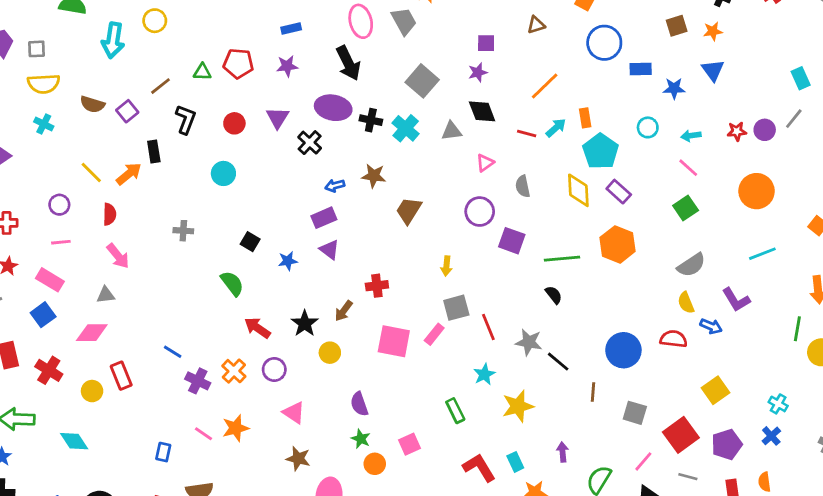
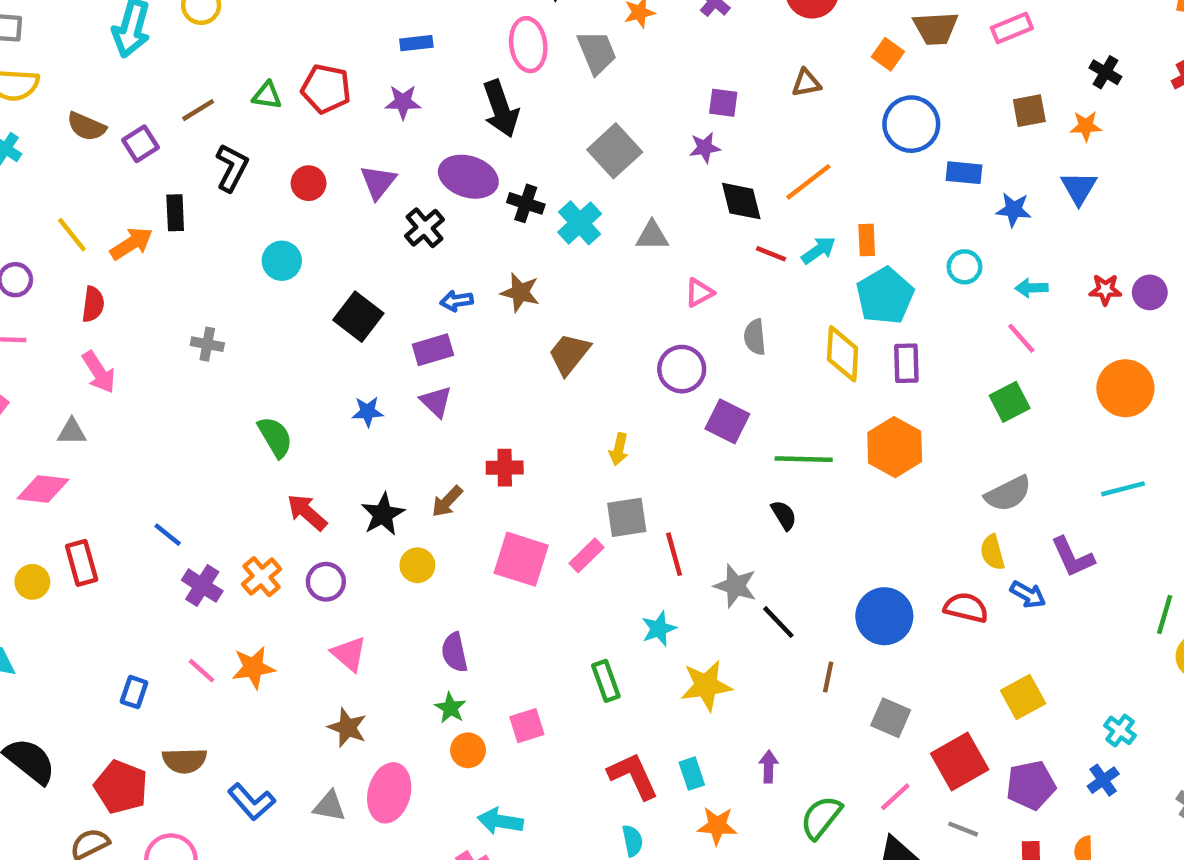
black diamond: (482, 111) -> (741, 201), moved
purple rectangle: (619, 192) -> (906, 363), turned 40
black square: (250, 242) -> (358, 317), moved, size x1.5

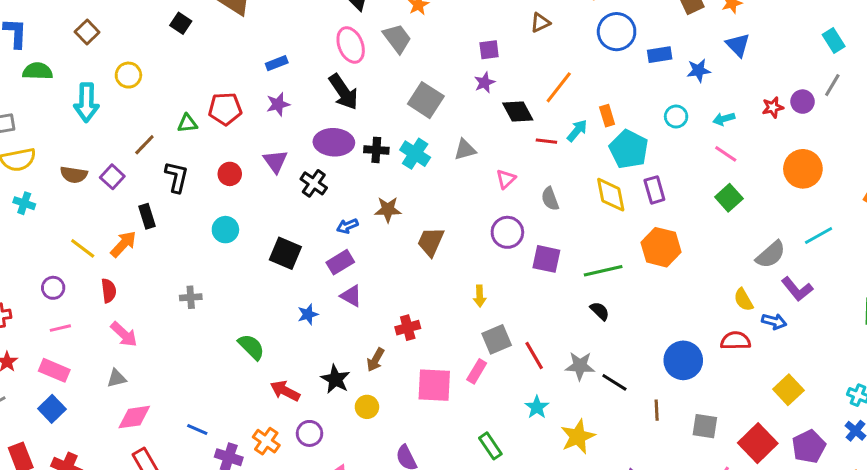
pink diamond: (43, 489) -> (134, 417), moved
gray semicircle: (1008, 494) -> (771, 255), moved
green rectangle: (606, 681) -> (490, 446), moved

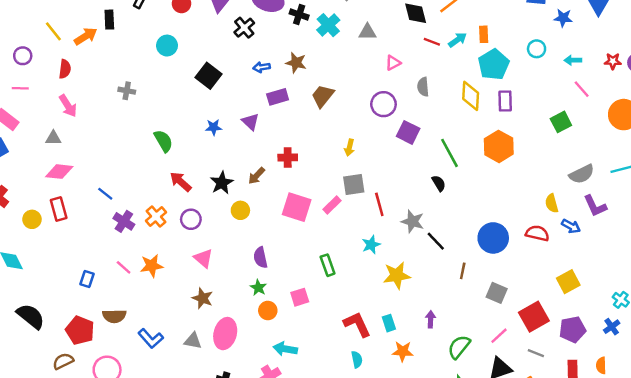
pink line: (726, 154) -> (582, 89), moved
purple rectangle: (340, 262) -> (278, 97), moved
green line: (603, 271) -> (450, 153), turned 60

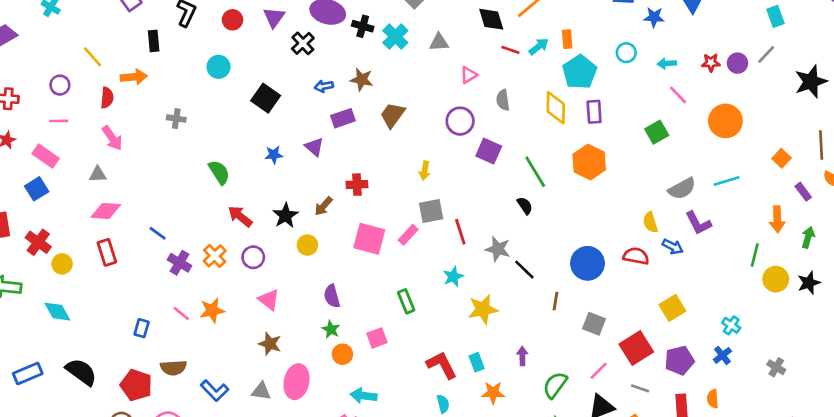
orange arrow: (86, 36) -> (134, 77), moved, turned 30
yellow circle: (32, 219) -> (62, 264), moved

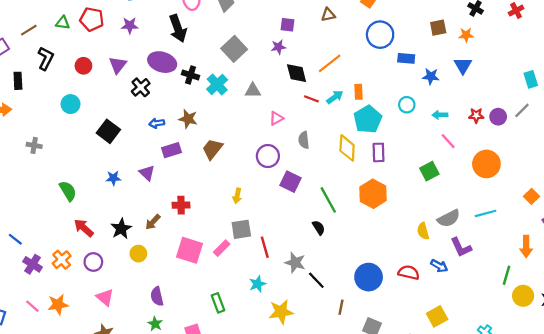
yellow semicircle: (650, 222) -> (423, 231), moved

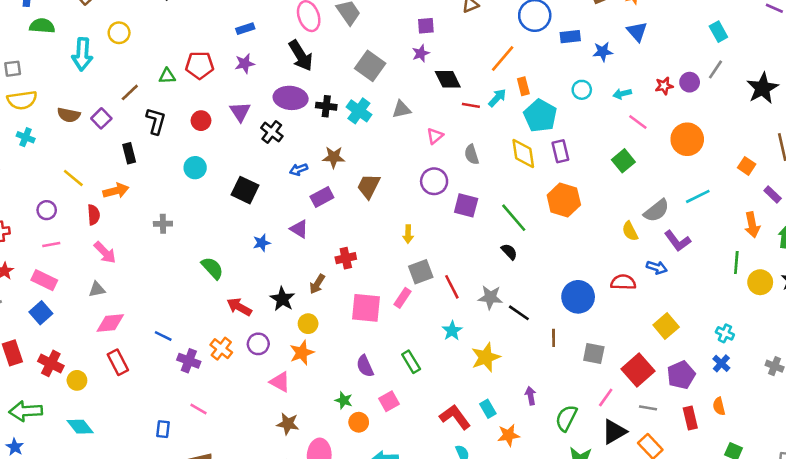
orange line: (330, 63) -> (503, 59), moved
purple semicircle: (157, 296) -> (365, 366), moved
orange star: (58, 305) -> (302, 353), moved

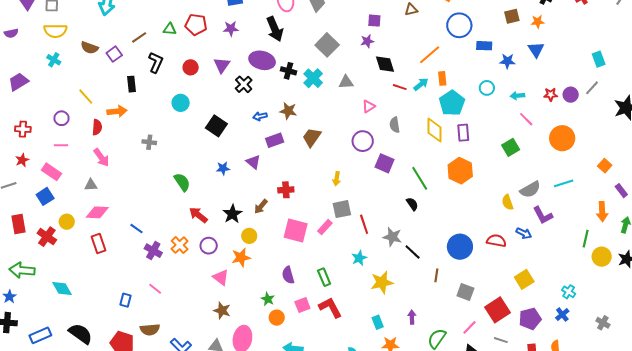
yellow circle: (77, 380) -> (67, 222), moved
red L-shape: (455, 417) -> (330, 308), moved

